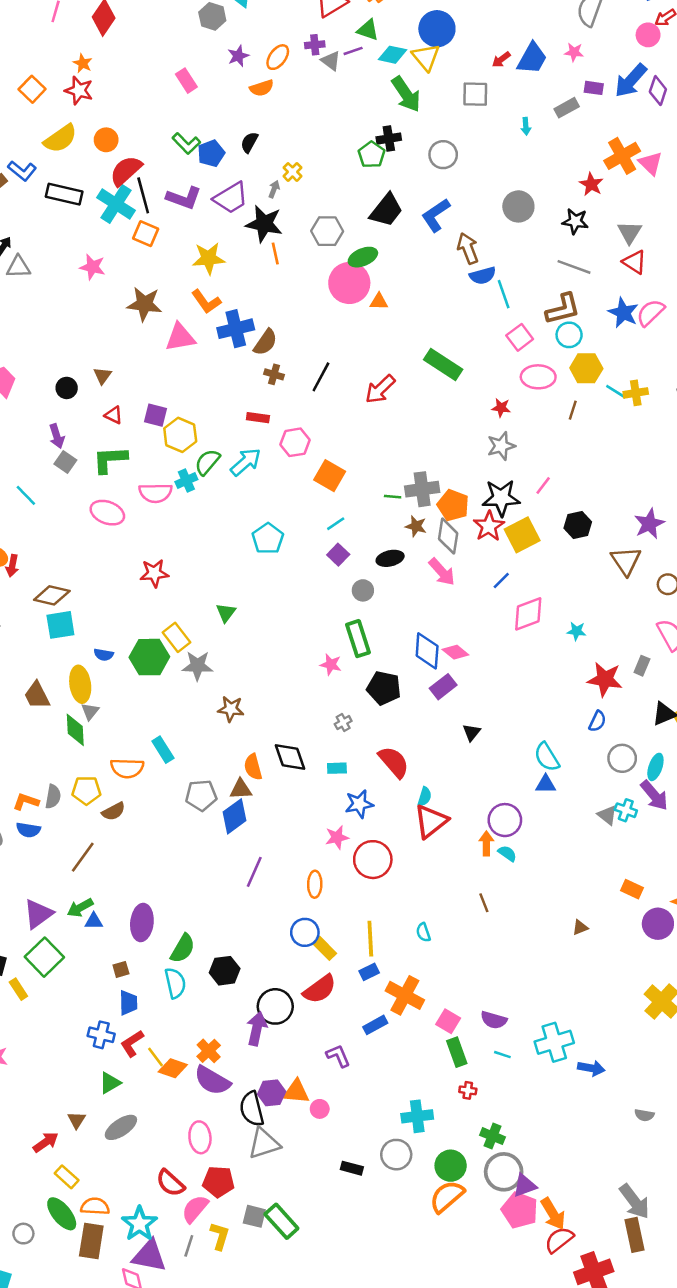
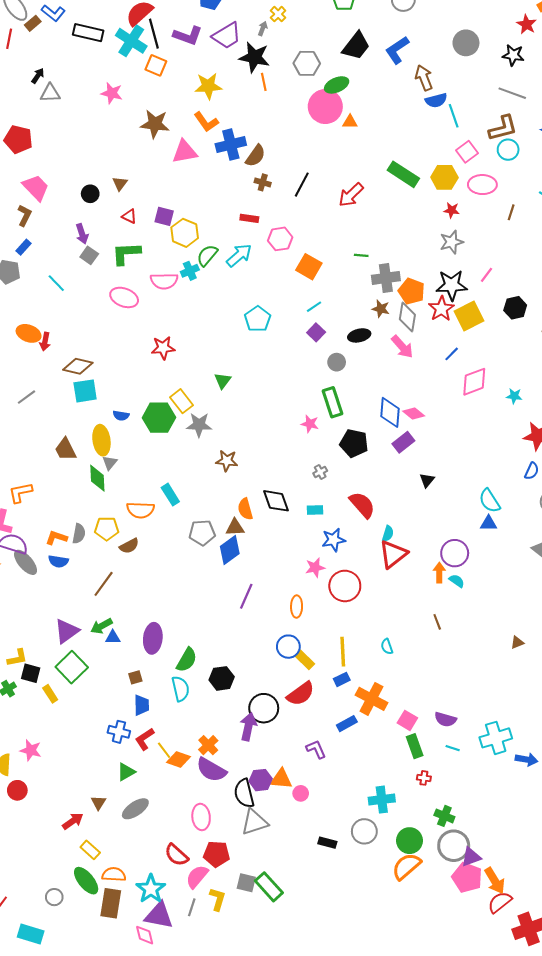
yellow hexagon: (586, 368) -> (444, 177), moved
green line: (393, 497) -> (361, 255), moved

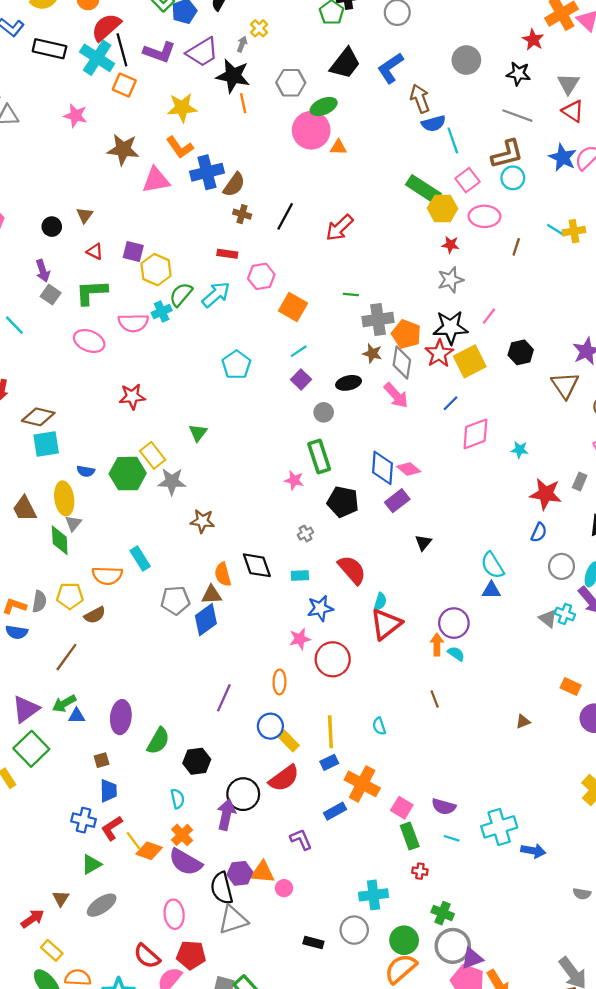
green rectangle: (403, 174) -> (423, 189), moved
purple line: (246, 596) -> (224, 698), moved
cyan semicircle: (181, 689) -> (177, 799), moved, size x0.7

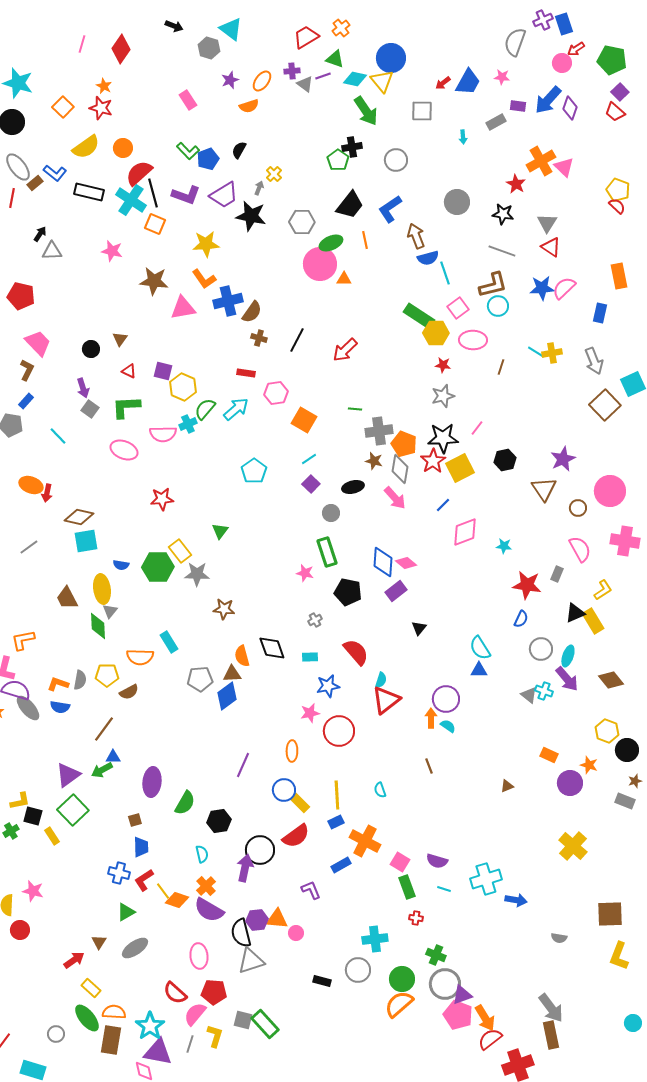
orange line: (243, 103) -> (365, 240), moved
blue star: (563, 157) -> (542, 288), turned -30
blue triangle: (77, 716) -> (113, 757), moved

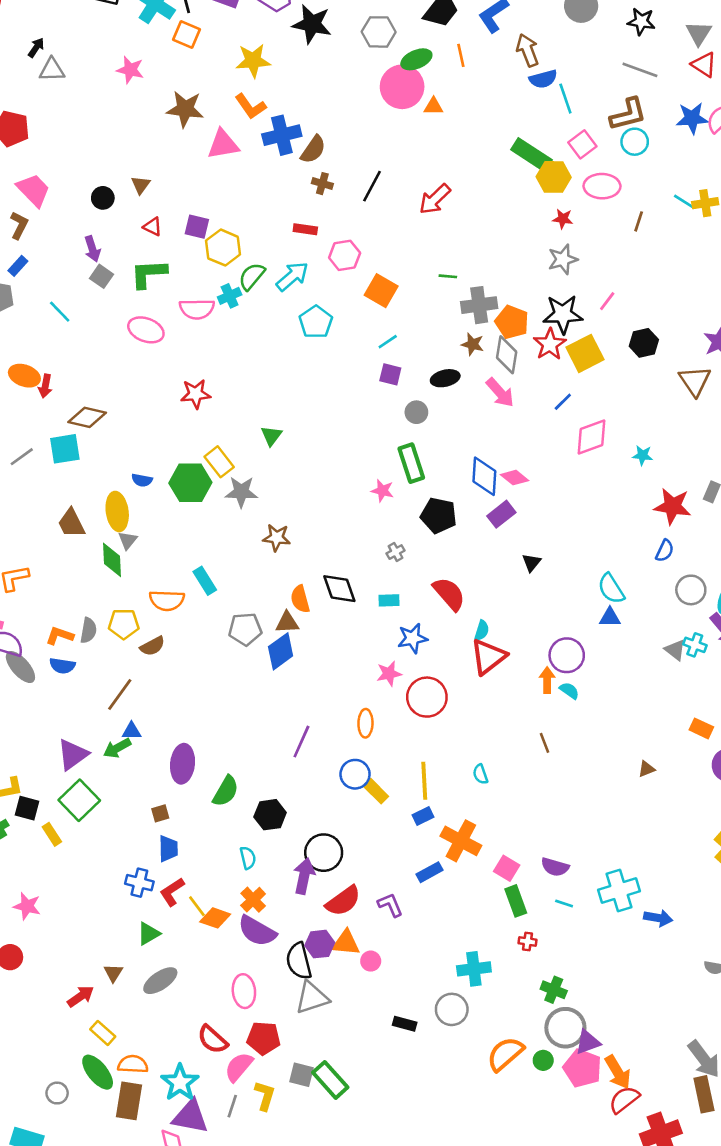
cyan pentagon: (254, 471) -> (316, 322), moved
purple square: (311, 484) -> (390, 374), turned -30
cyan square: (86, 541) -> (65, 449), moved
red semicircle: (296, 836) -> (343, 901), moved
green circle: (402, 979) -> (543, 1060), moved, size x0.6

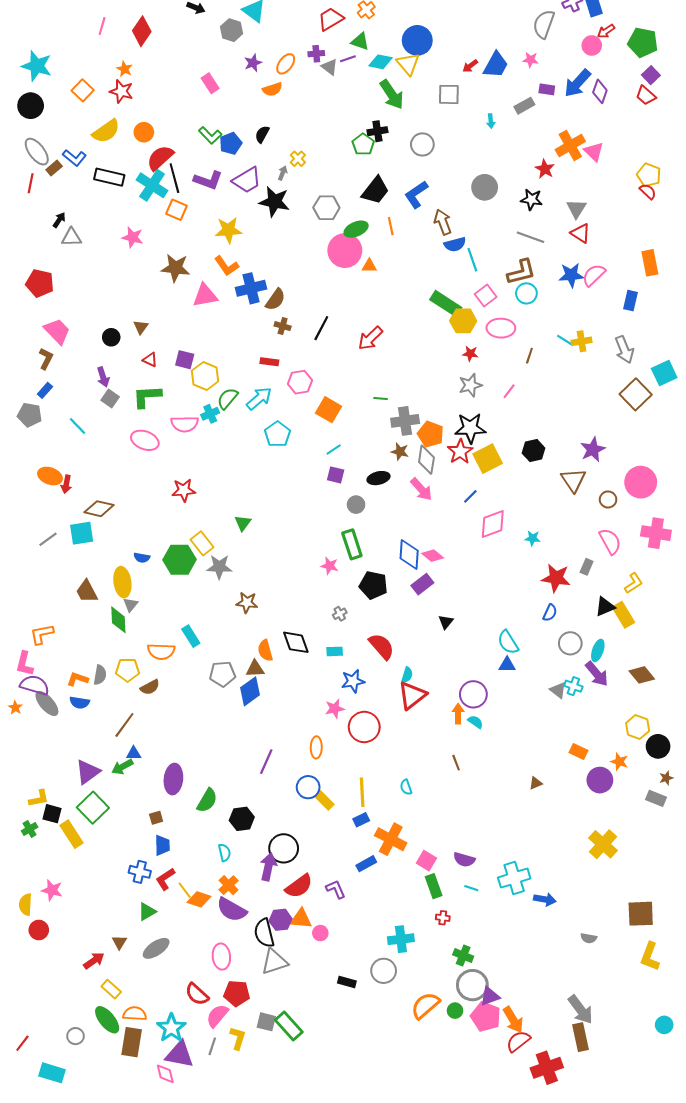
pink line: (607, 301) -> (509, 391), moved
yellow rectangle: (52, 834) -> (71, 834), size x1.5

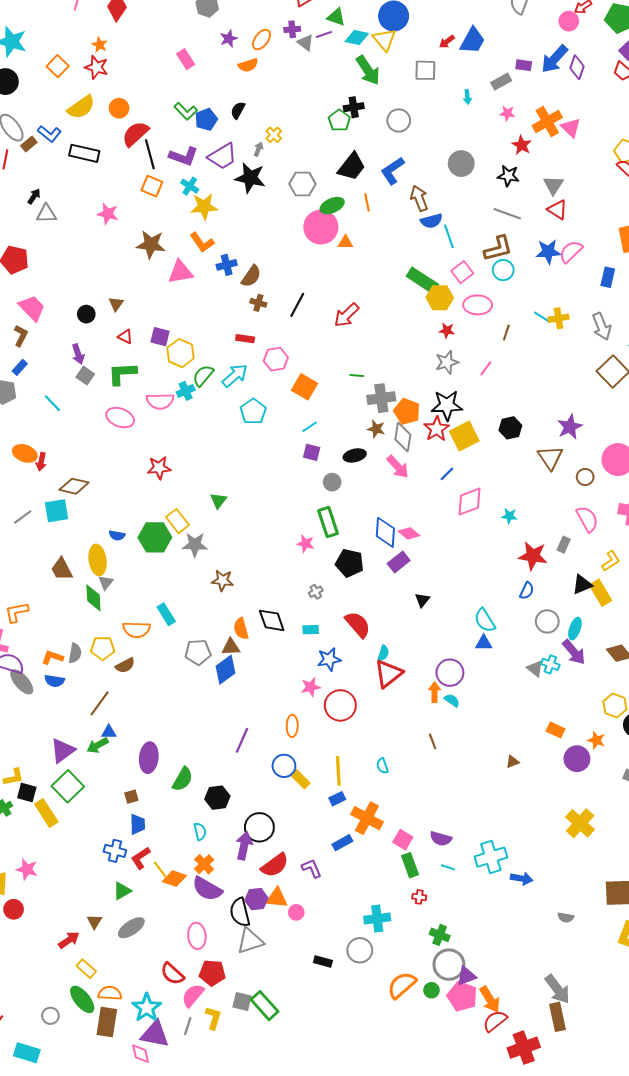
pink star: (531, 60) -> (507, 113), moved
cyan cross: (152, 185) -> (190, 186), moved, size x0.6
blue cross: (251, 288) -> (227, 265), size x0.7

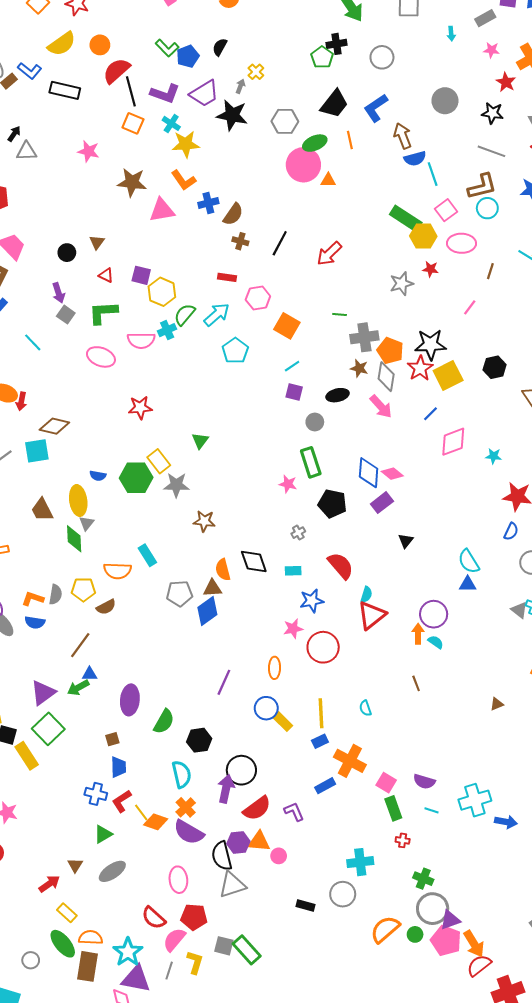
gray star: (447, 362) -> (402, 284), moved
cyan semicircle: (200, 831) -> (182, 774), size x1.5

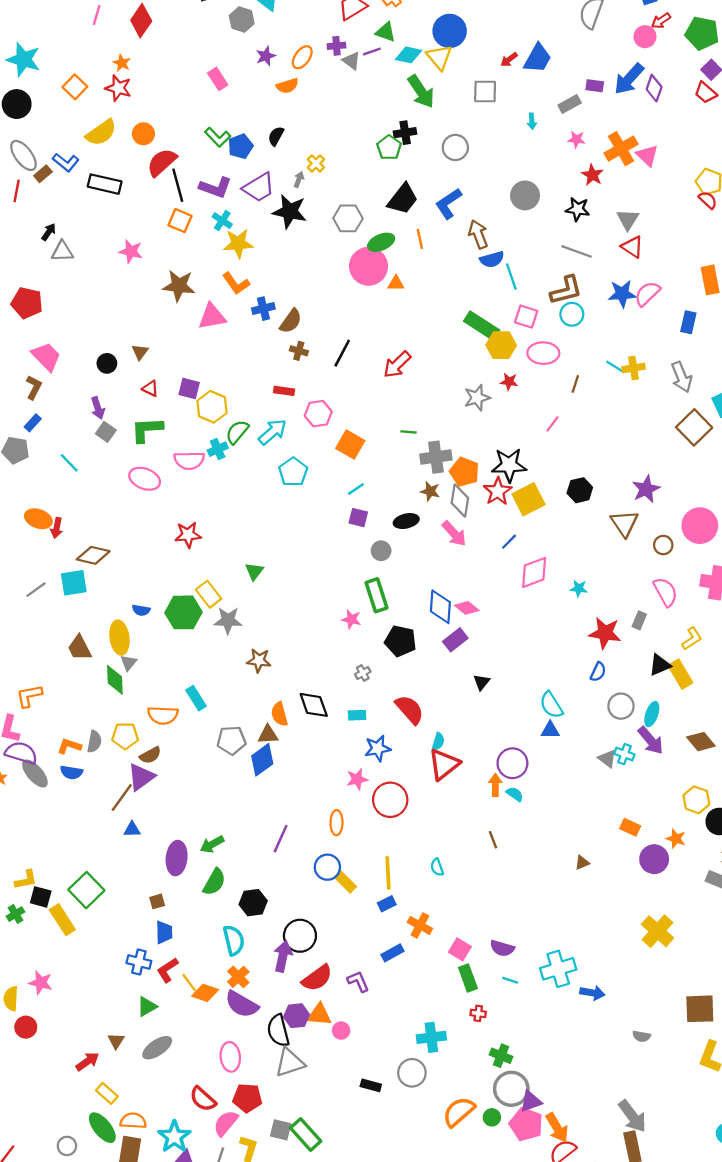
pink square: (446, 210) -> (526, 317), turned -35
green arrow: (78, 688) -> (212, 844), moved
purple triangle: (43, 693) -> (141, 777), moved
orange cross: (350, 761) -> (420, 925), size x0.7

